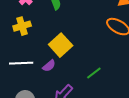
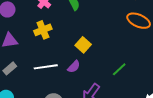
yellow square: (61, 45) -> (83, 45), size x0.7

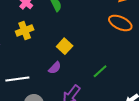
white line: (46, 67) -> (17, 79), moved

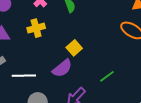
purple semicircle: (55, 68) -> (62, 68), size x1.5

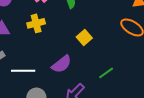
yellow square: (74, 48) -> (84, 37), moved

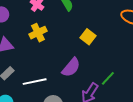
green line: (106, 73) -> (108, 78), moved

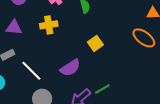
white line: (35, 82) -> (31, 71), turned 40

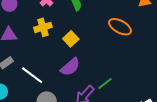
orange ellipse: (144, 38) -> (120, 27), moved
yellow square: (95, 43) -> (71, 39), moved

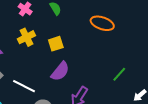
yellow square: (71, 39) -> (56, 44), turned 35
green line: (105, 83) -> (119, 74), moved

